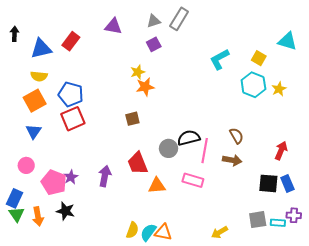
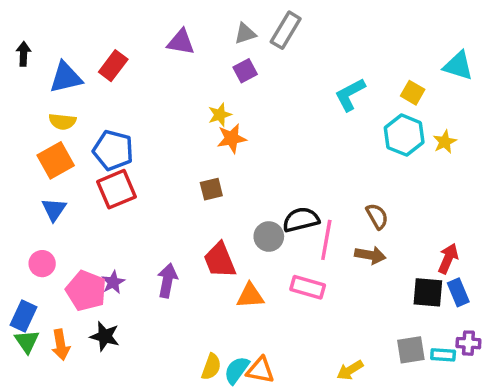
red arrow: (281, 151) -> (448, 259), moved

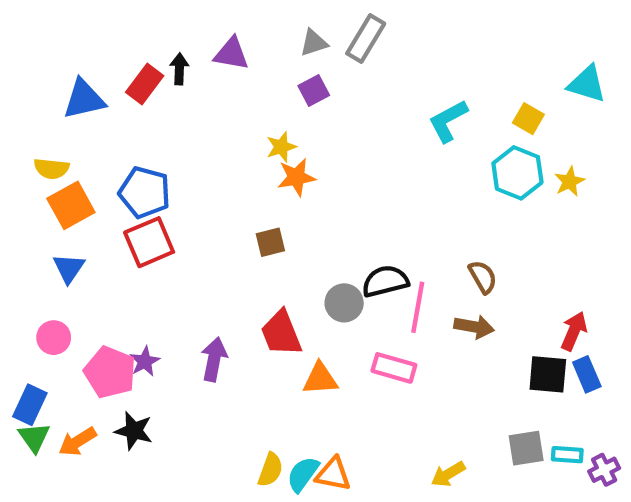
black arrow: (24, 54) -> (179, 69), moved
yellow semicircle: (62, 121) -> (51, 169), moved
purple cross: (468, 343) -> (604, 470), moved, turned -30
orange arrow: (61, 345) -> (77, 442), turned 68

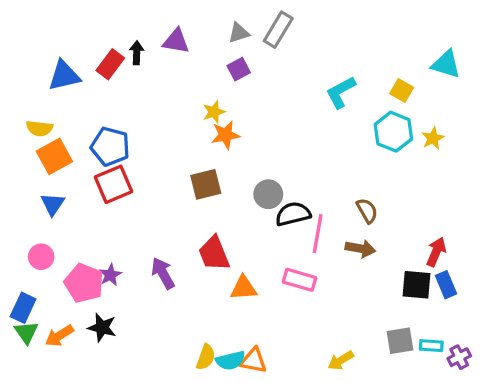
brown square: (270, 242) -> (206, 184), size x1.4
gray circle: (344, 303) -> (268, 194), moved
purple arrow: (214, 359) -> (163, 273), turned -40
cyan semicircle: (303, 474) -> (230, 360), turned -140

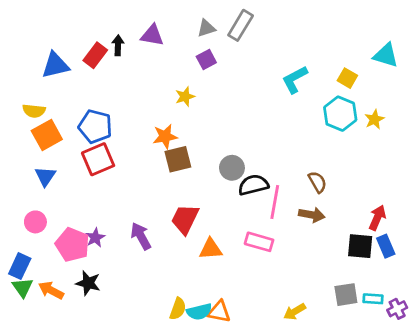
orange star: (225, 135) -> (165, 136), moved
red trapezoid: (214, 253) -> (185, 219), turned 48
orange arrow: (59, 336) -> (51, 290), turned 60

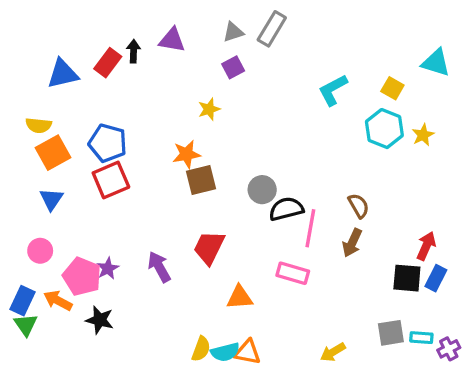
brown arrow: (312, 215) -> (352, 243), turned 105
blue rectangle: (386, 246) -> (436, 278), turned 50
orange triangle: (211, 249) -> (240, 297), moved
orange arrow: (51, 290) -> (58, 301), moved

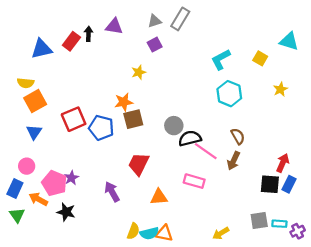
cyan hexagon: (384, 129) -> (229, 94), moved
blue pentagon: (108, 143) -> (101, 128), moved
pink line: (310, 228) -> (206, 151), turned -65
purple arrow: (159, 267) -> (112, 192), moved
blue rectangle: (22, 301) -> (15, 189), moved

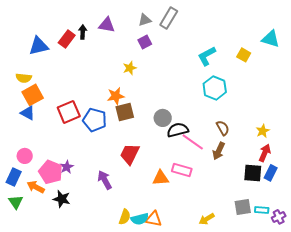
yellow star: (280, 89) -> (263, 131), moved
blue triangle: (34, 132) -> (28, 113), moved, turned -35
orange triangle: (159, 197) -> (161, 178), moved

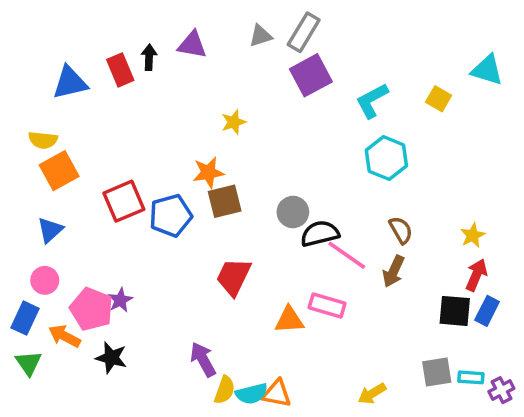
red rectangle: (67, 39) -> (120, 70), turned -60
purple square: (145, 42) -> (311, 75), moved, size x1.6
blue triangle: (28, 113) -> (50, 230), moved, turned 49
blue pentagon: (95, 120) -> (171, 216), turned -30
purple arrow: (105, 180) -> (203, 359), moved

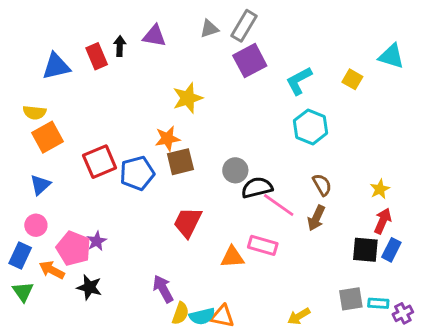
yellow star: (234, 122) -> (188, 98), size x1.5

